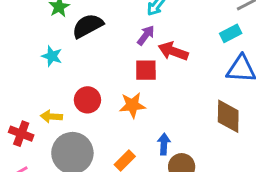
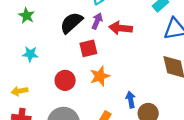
black semicircle: (88, 26) -> (71, 23), moved
red square: (146, 70) -> (88, 48), moved
yellow arrow: (51, 117) -> (19, 91), moved

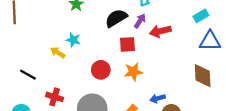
red arrow: (121, 28) -> (160, 31), turned -30
yellow arrow: (19, 91) -> (58, 53), moved, turned 32
blue arrow: (131, 100) -> (158, 98), turned -104

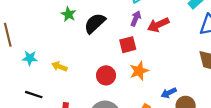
black semicircle: (116, 18) -> (95, 23), moved
cyan star: (73, 40) -> (30, 58), moved

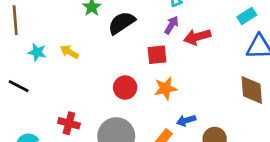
yellow arrow: (59, 66) -> (69, 52), moved
blue arrow: (169, 93) -> (186, 120), moved
black line: (34, 95) -> (19, 86), moved

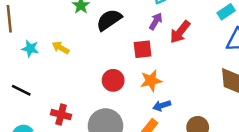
red arrow: (197, 37) -> (180, 32), turned -35
black line: (19, 86) -> (21, 90), moved
blue arrow: (186, 120) -> (162, 106), moved

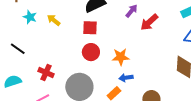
red square: (143, 49) -> (90, 28), moved

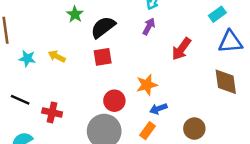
red arrow: (149, 22) -> (181, 49), moved
red circle: (91, 52) -> (114, 101), moved
red cross: (46, 73) -> (52, 112), moved

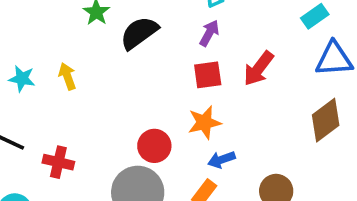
yellow arrow: (57, 56) -> (67, 76), turned 42
red square: (103, 57) -> (208, 75), moved
brown diamond: (226, 82) -> (326, 120), turned 60

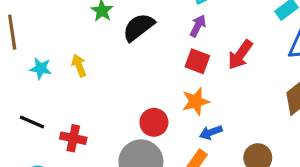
red square: (208, 75) -> (197, 61), turned 30

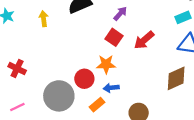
yellow arrow: (79, 66) -> (44, 19), moved
red circle: (154, 122) -> (84, 79), moved

